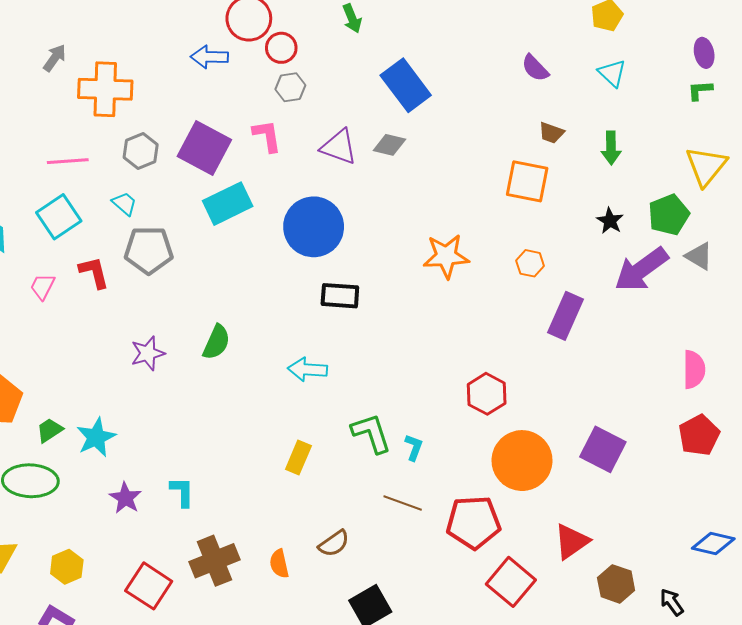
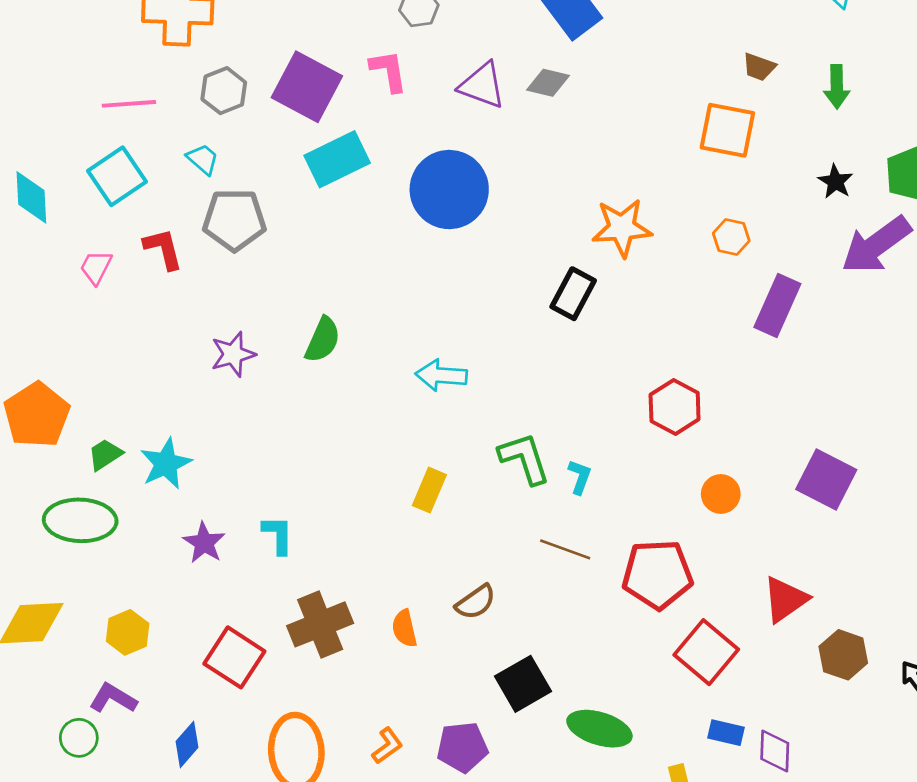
black rectangle: (340, 296) -> (573, 294), moved, turned -66
orange circle: (522, 461) -> (721, 494), size x0.5

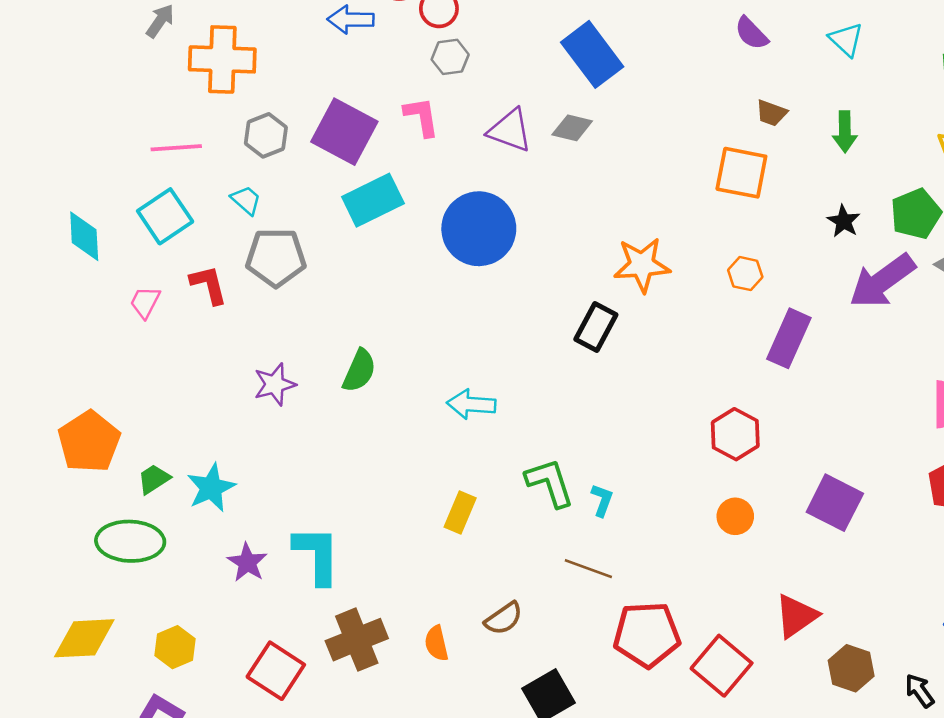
red hexagon: (675, 407) -> (735, 434), moved
cyan L-shape: (278, 535) -> (317, 555), size x1.6
red pentagon: (657, 574) -> (647, 635), moved

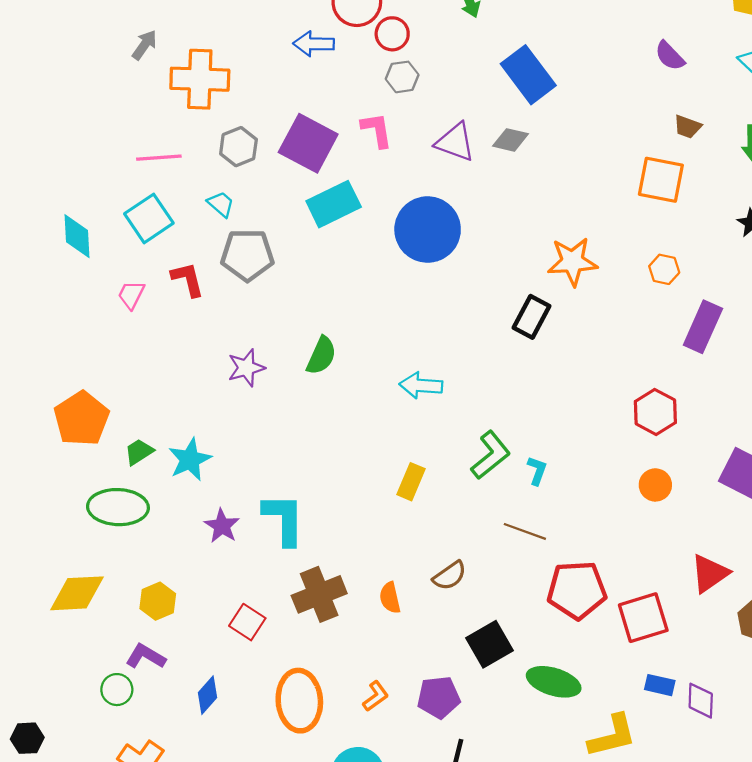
green L-shape: (550, 483) -> (491, 455), turned 69
red square: (722, 666) -> (643, 618), turned 33
red square: (276, 671) -> (247, 622), size x0.7

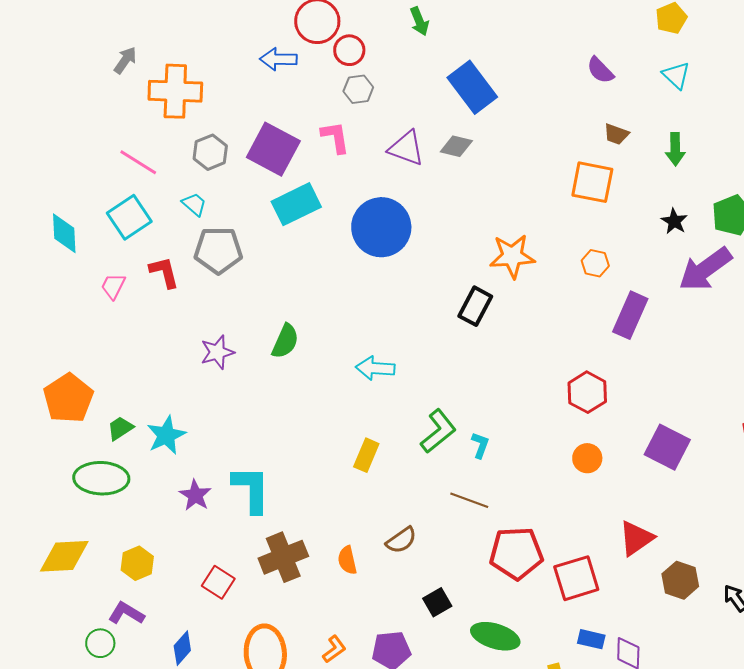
pink line: (159, 158) -> (138, 162), turned 36
black square: (489, 644) -> (437, 602), size x0.7

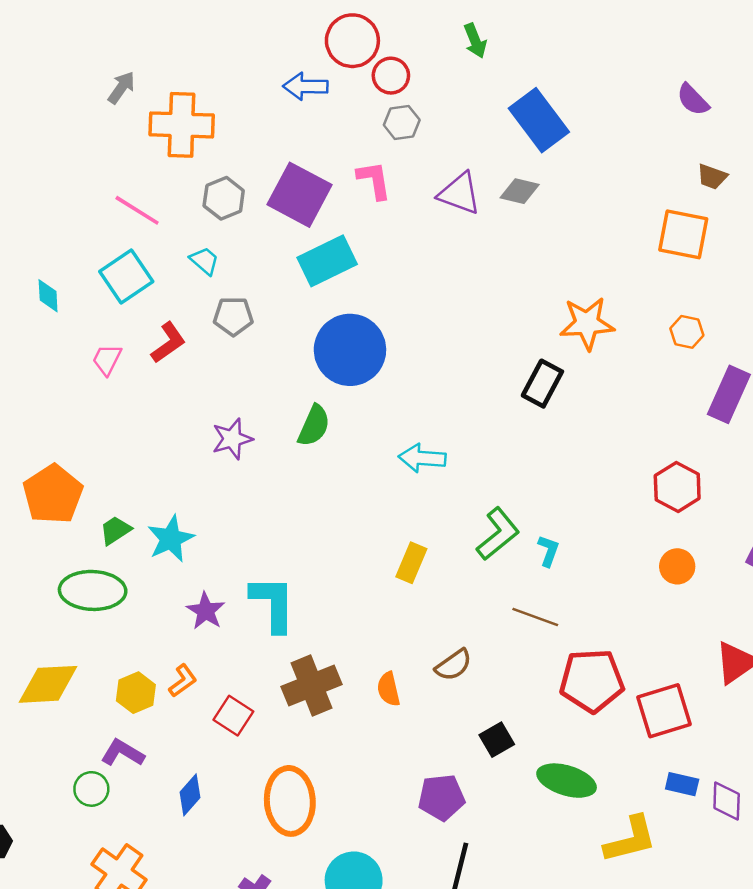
blue circle: (381, 227) -> (350, 350), moved
cyan diamond: (64, 233) -> (48, 296), size x0.7
gray pentagon: (218, 250) -> (233, 316), size x0.7
red L-shape: (164, 272) -> (168, 343), turned 69
orange L-shape: (334, 649) -> (183, 681), moved

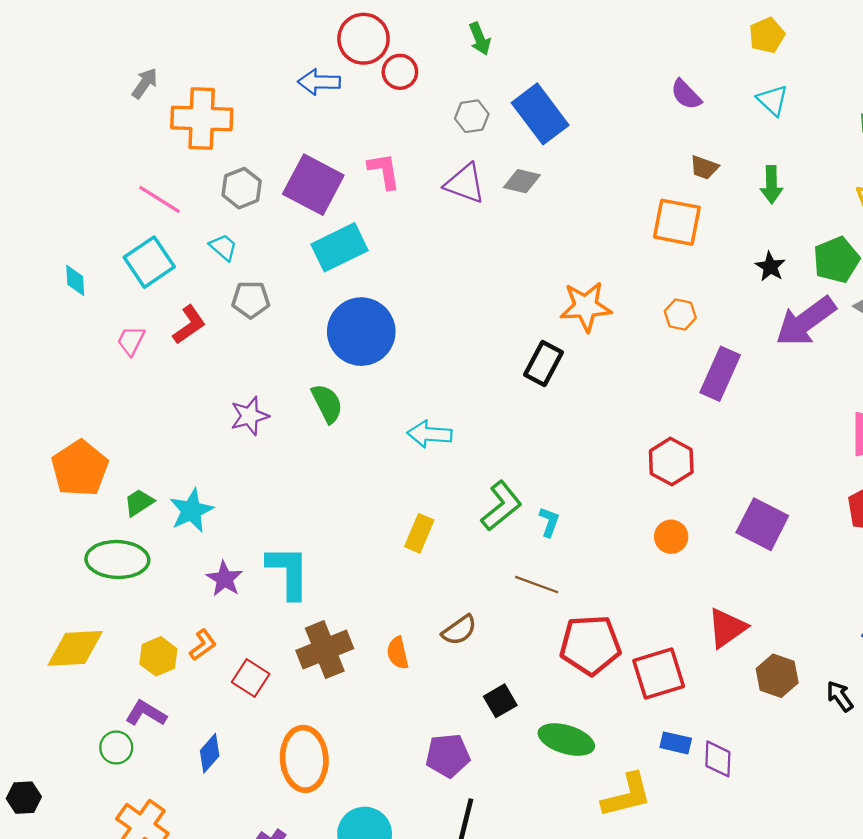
gray hexagon: (402, 122) -> (472, 116), moved
green semicircle: (314, 426) -> (327, 403), turned -51

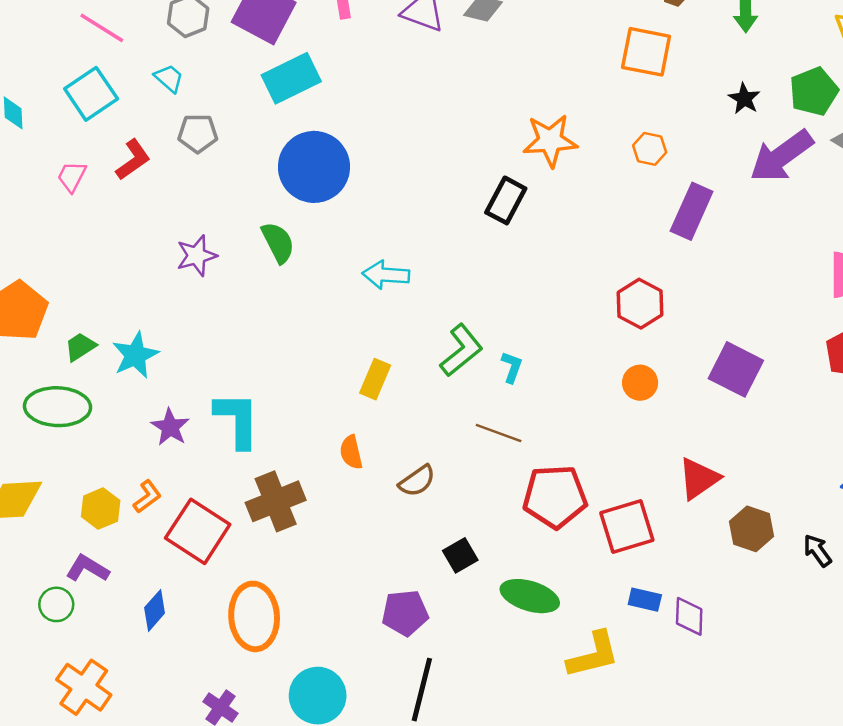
orange semicircle: (398, 653) -> (351, 452), moved
red square: (251, 678) -> (198, 531), size x1.6

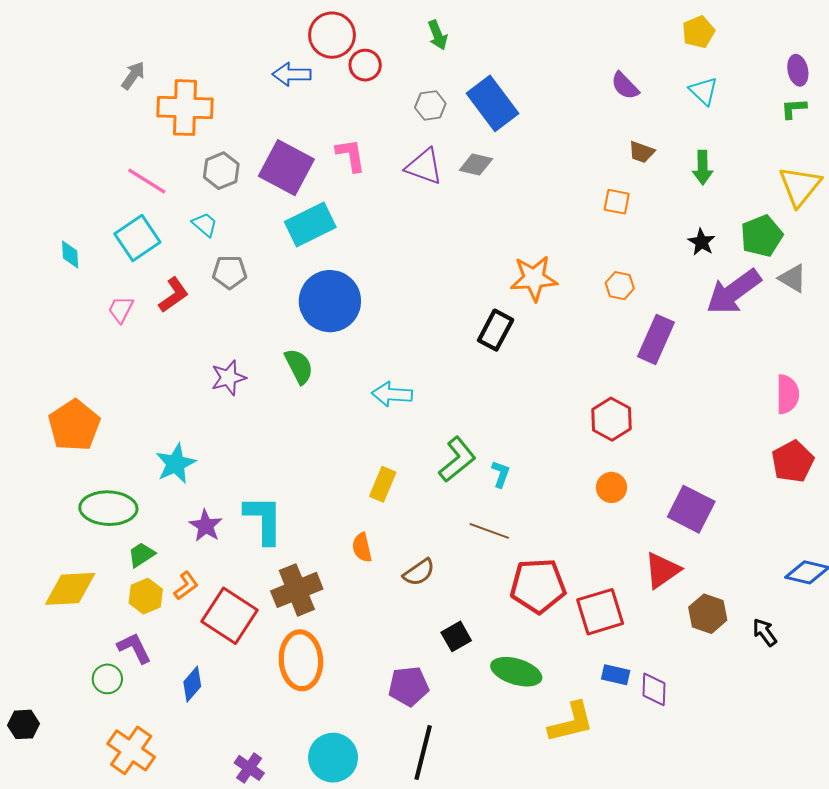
orange square: (646, 52) -> (617, 202), size x0.6
green trapezoid: (80, 347) -> (142, 555), moved
purple square: (736, 369) -> (691, 509), moved
purple L-shape: (87, 568) -> (134, 648), turned 33
orange ellipse: (254, 616) -> (301, 660), moved

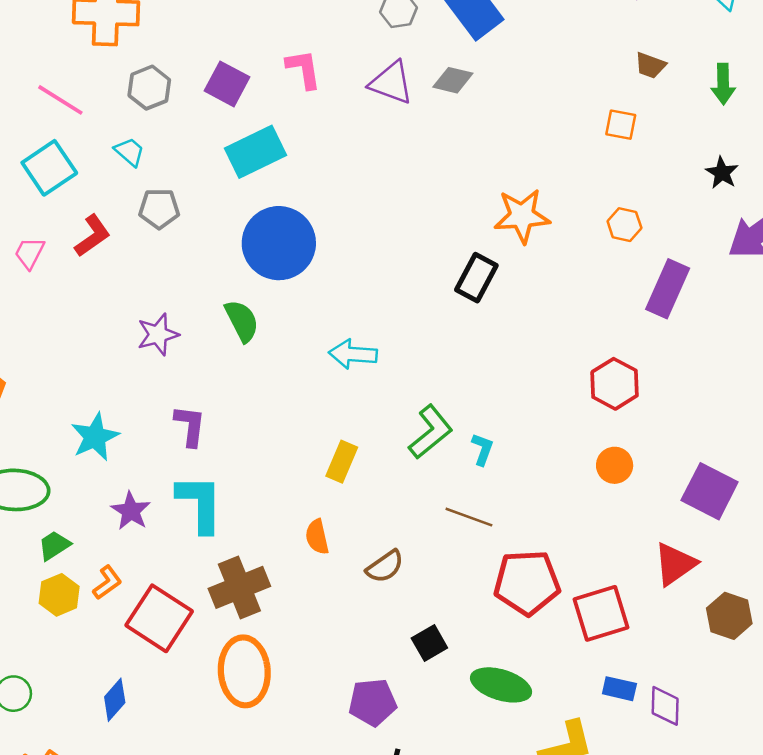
purple square: (286, 168) -> (227, 84), size x0.7
purple L-shape: (134, 648) -> (190, 426), moved, turned 33

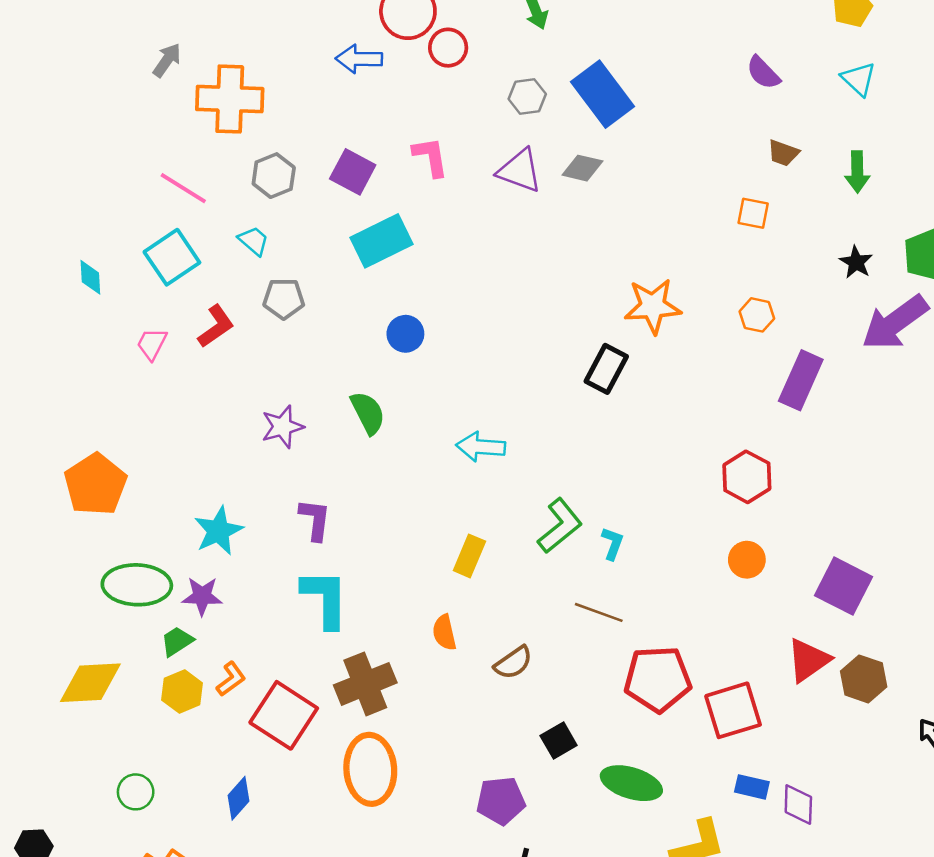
blue circle: (279, 243) -> (405, 334), size x0.5
purple star: (131, 511) -> (202, 596), moved, turned -30
brown hexagon: (729, 616) -> (864, 679), moved

